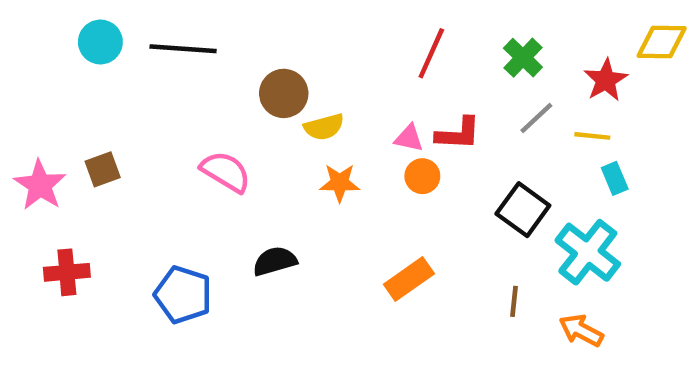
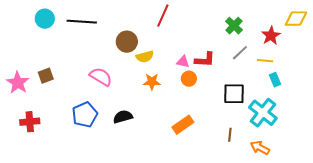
red line: (431, 53) -> (163, 16), moved
black square: (523, 210) -> (234, 94), turned -35
blue pentagon: (183, 295) -> (85, 115), moved, turned 30

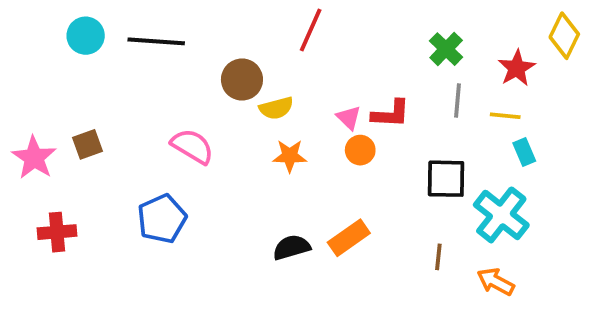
yellow diamond: (296, 19) -> (564, 36), turned -65
gray line: (240, 53) -> (457, 100), turned -42
pink triangle: (183, 62) -> (349, 118), turned 32
black semicircle: (123, 117) -> (292, 247), moved

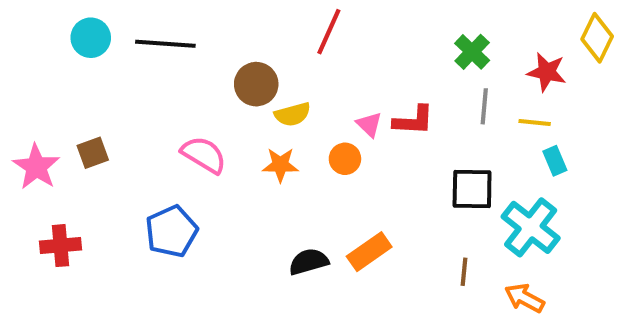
red star: (517, 68) -> (547, 72), turned -30
orange circle: (360, 150) -> (345, 159), moved
orange star: (290, 156) -> (280, 165), moved

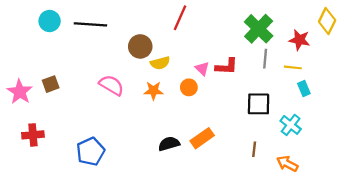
green cross: (472, 52) -> (259, 29), size x1.5
cyan cross: (531, 227) -> (291, 125), size x0.7
blue pentagon: (171, 231) -> (90, 151), moved

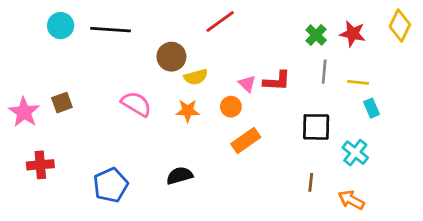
red line: (180, 18) -> (220, 21), turned 30
green cross: (259, 29) -> (316, 35), size x0.6
red star: (299, 40) -> (353, 34), moved
orange rectangle: (202, 138) -> (246, 140), moved
black semicircle: (169, 144) -> (180, 176), moved

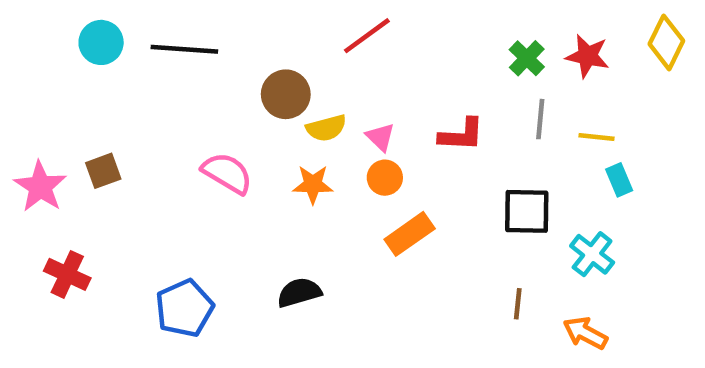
pink triangle: (247, 84) -> (380, 137), moved
red cross: (40, 165) -> (67, 274), turned 30

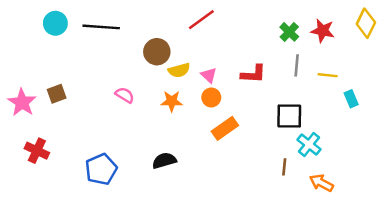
pink semicircle: (227, 173) -> (125, 95), size x0.7
cyan rectangle: (619, 180) -> (351, 99), moved
cyan cross: (592, 254) -> (309, 144), moved

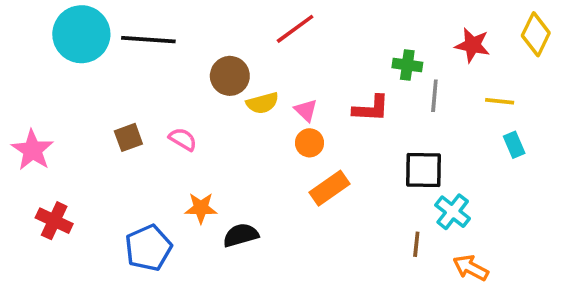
cyan circle: (55, 23) -> (81, 34), size x1.6
green cross: (289, 32) -> (407, 65), moved, turned -36
yellow line: (328, 75) -> (500, 101), moved
brown square: (57, 94) -> (128, 137), moved
orange star: (172, 101) -> (201, 208), moved

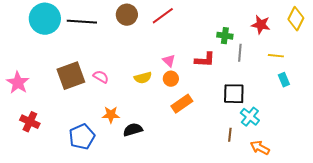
brown circle: (230, 76) -> (127, 15), moved
yellow semicircle: (262, 103) -> (143, 78), moved
brown square: (128, 137) -> (71, 76), size x1.8

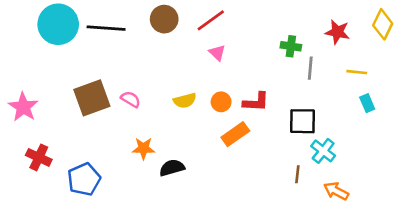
red L-shape: (205, 60) -> (256, 102), moved
pink triangle: (169, 61) -> (217, 53), moved
blue pentagon: (82, 137) -> (84, 179), moved

